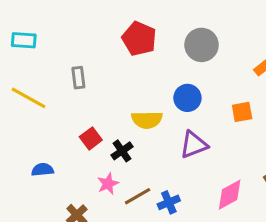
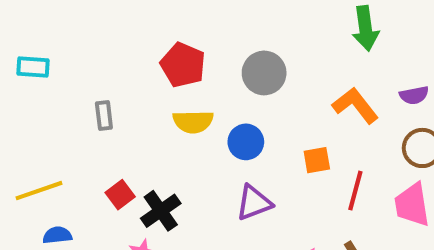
yellow line: (28, 98) -> (39, 191), moved, turned -48
yellow semicircle: (147, 120) -> (193, 122), moved
black cross: (122, 151) -> (161, 211), size x1.4

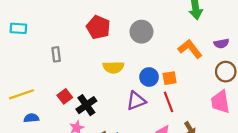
yellow semicircle: (193, 122) -> (113, 67), moved
blue circle: (246, 142) -> (149, 77), moved
red line: (355, 191) -> (168, 102), moved, turned -36

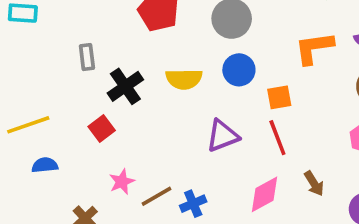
orange L-shape: (190, 49) -> (314, 48), turned -60
blue circle: (149, 77) -> (239, 70), moved
black cross: (86, 105) -> (125, 86), moved

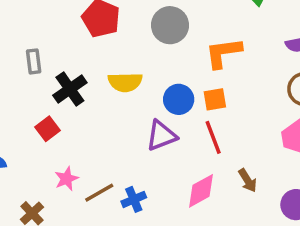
orange L-shape: (314, 48) -> (223, 53), moved
blue circle: (239, 70) -> (179, 99), moved

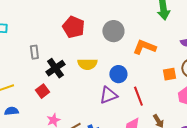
orange L-shape: (223, 53) -> (144, 47), turned 30
orange square: (215, 99) -> (169, 74), moved

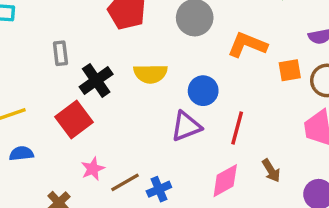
orange square: (169, 74) -> (290, 70), moved
red square: (42, 91) -> (74, 120), size x1.5
red line: (138, 96) -> (237, 128), turned 36

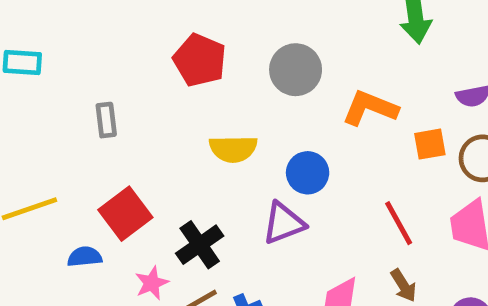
black cross: (96, 80) -> (200, 245), moved
red line: (237, 128) -> (399, 223), moved, turned -44
blue semicircle: (21, 154) -> (85, 257), moved

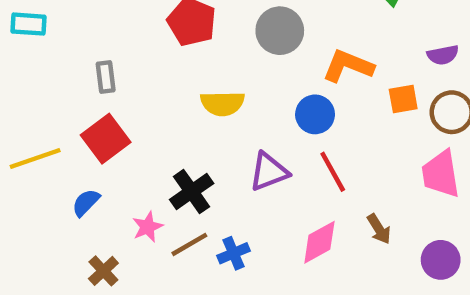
blue circle: (308, 173) -> (315, 114), moved
red square: (125, 214) -> (106, 139), moved
red line: (399, 223) -> (333, 172), moved
blue semicircle: (85, 257) -> (86, 203), turned -40

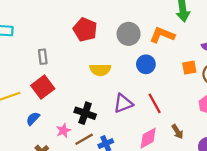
orange L-shape: (348, 66) -> (162, 35), moved
blue circle: (315, 114) -> (146, 64), moved
black cross: (192, 192) -> (85, 113), turned -36

